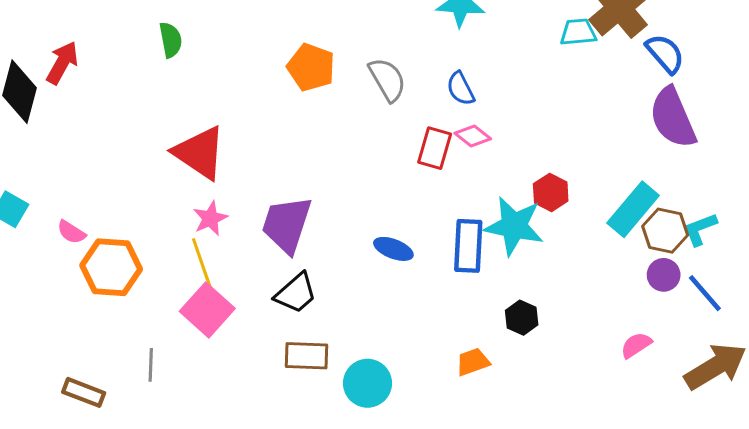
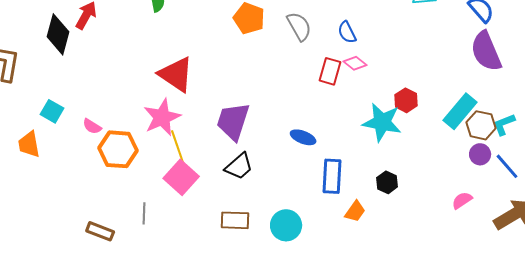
pink star: (210, 218) -> (162, 117), moved, size x1.6
blue rectangle: (468, 246) -> (332, 176), moved
brown rectangle: (306, 356) -> (235, 220), moved
orange trapezoid: (473, 362) -> (355, 211), turned 145

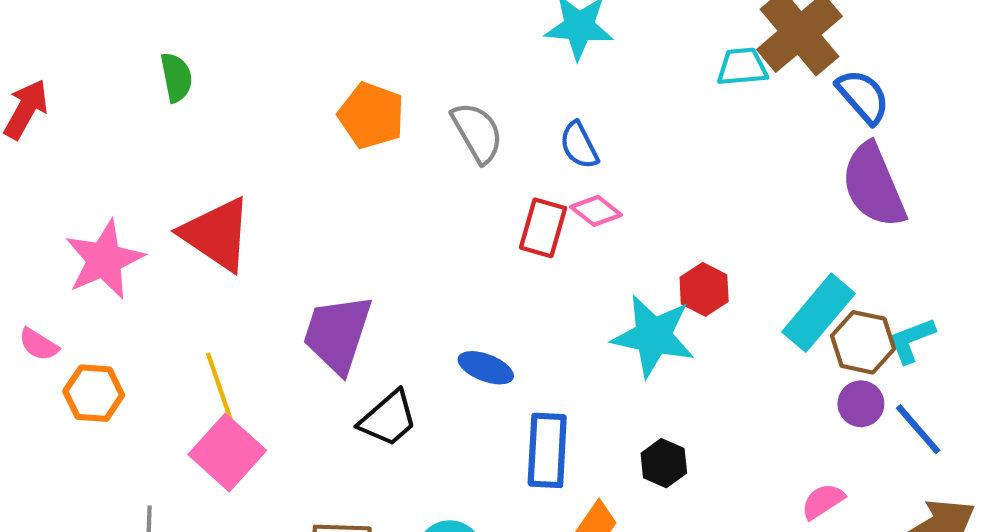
pink star: (162, 117) -> (104, 260), moved
orange hexagon: (118, 149) -> (94, 393), size x0.7
black trapezoid: (239, 166) -> (388, 419), moved

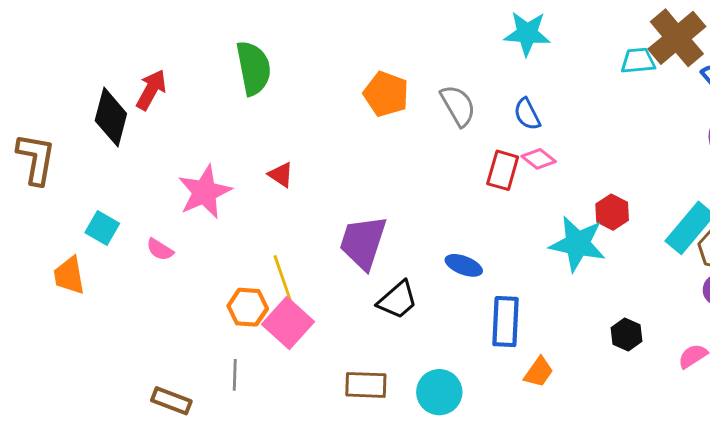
green semicircle: (176, 77) -> (253, 68), size x1.6
red triangle: (217, 234) -> (281, 175), size x0.5
orange hexagon: (94, 393) -> (248, 307), moved
black hexagon: (664, 463) -> (626, 335), moved

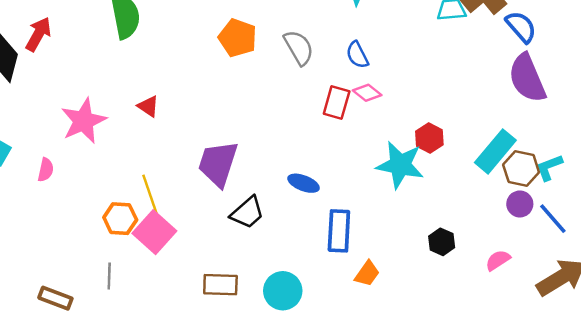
pink semicircle: (160, 250) -> (46, 170), turned -110

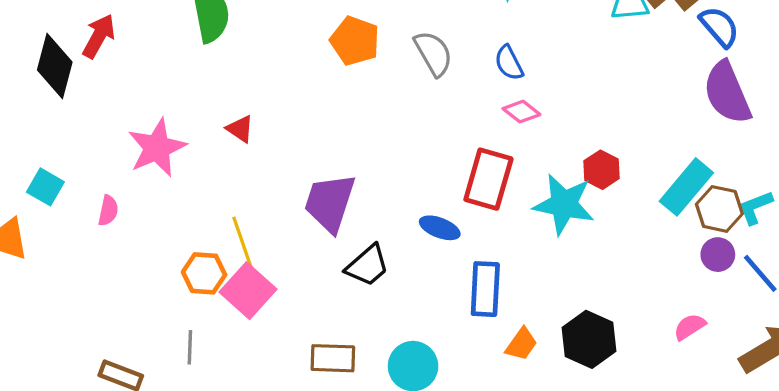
red rectangle: (337, 103) -> (488, 179), moved, size x1.4
black hexagon: (442, 242) -> (589, 339), moved, size x1.6

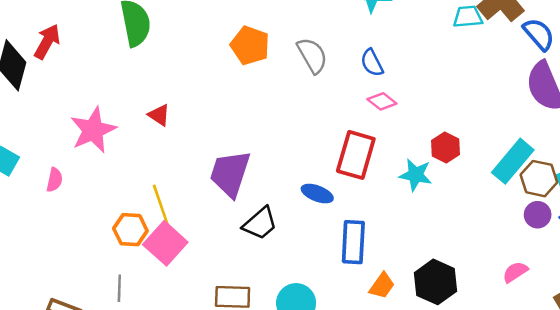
cyan star: (564, 204) -> (416, 175), size x0.7

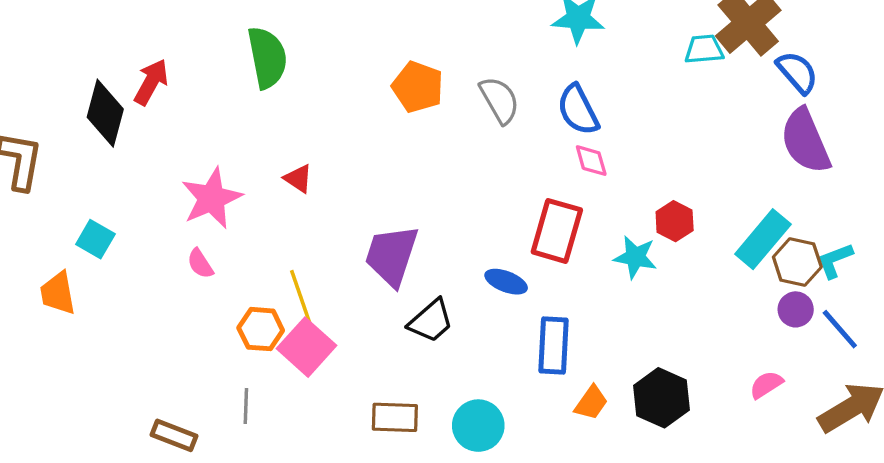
blue semicircle: (372, 63) -> (578, 110), size x1.4
pink diamond: (382, 101) -> (591, 161), turned 36
pink semicircle: (55, 180) -> (200, 264), moved, turned 135

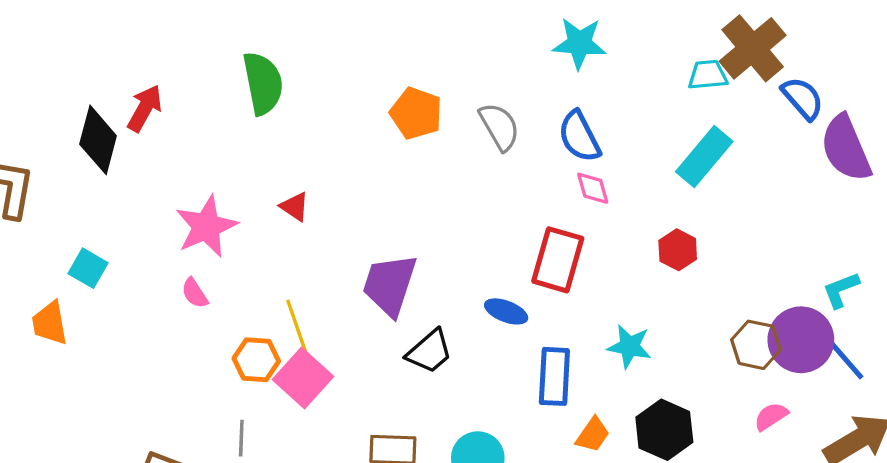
purple semicircle: (805, 141) -> (846, 148), moved
cyan rectangle: (763, 239) -> (704, 157), moved
cyan star: (635, 257) -> (629, 346), moved
brown hexagon: (797, 262) -> (756, 345), moved
purple circle: (796, 309) -> (801, 340), size x1.8

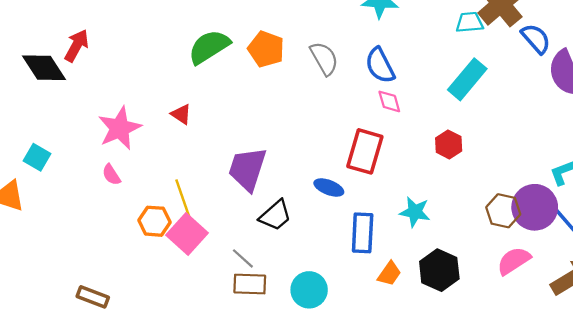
green semicircle: (263, 83) -> (209, 47), moved, turned -111
black diamond: (98, 140) -> (44, 68), turned -48
pink semicircle: (771, 416) -> (514, 261), size x1.4
gray line: (241, 438) -> (243, 258), moved, turned -50

